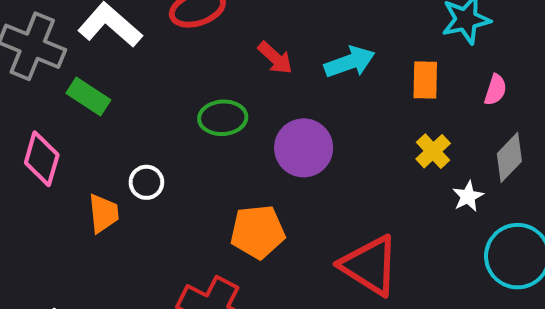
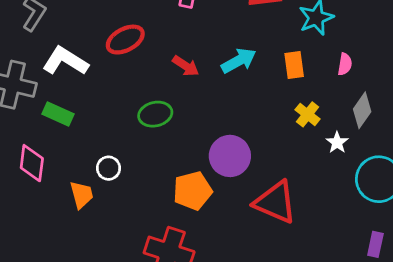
purple circle: (304, 148) -> (230, 156), moved

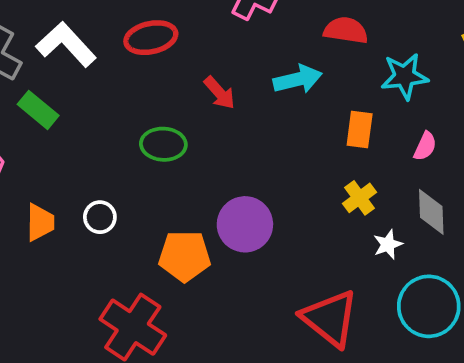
cyan arrow: (239, 61) -> (298, 79), moved
gray diamond: (362, 110) -> (431, 212), turned -52
white circle: (108, 168) -> (100, 217), moved
red triangle: (275, 202) -> (330, 318), moved

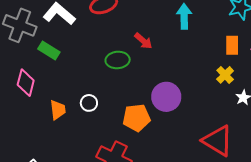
cyan arrow: (298, 79) -> (184, 16), turned -70
red arrow: (219, 93) -> (143, 41), moved
orange rectangle: (360, 130) -> (232, 45), moved

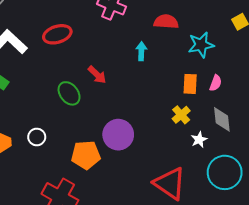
cyan arrow: (184, 16) -> (141, 51), size x0.7
green ellipse: (118, 60) -> (69, 93), turned 55

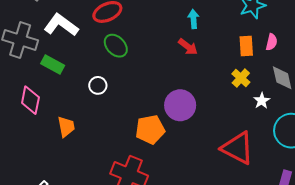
red arrow: (97, 75) -> (188, 47), moved
green ellipse: (69, 93) -> (116, 46), moved
white circle: (37, 137) -> (98, 85), moved

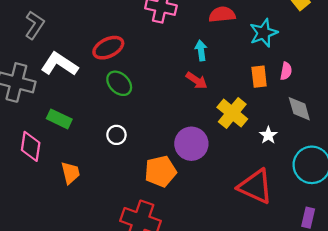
green rectangle: (53, 64) -> (59, 119), moved
yellow cross: (241, 78) -> (232, 113), moved, size x1.5
white circle: (98, 85) -> (116, 135), moved
white star: (262, 101) -> (268, 135), moved

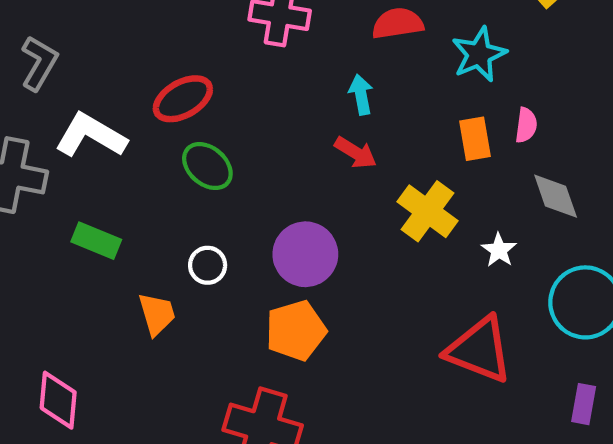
purple circle: (191, 144) -> (305, 254), moved
pink diamond: (31, 146) -> (58, 400), moved
orange trapezoid: (70, 173) -> (157, 314), moved

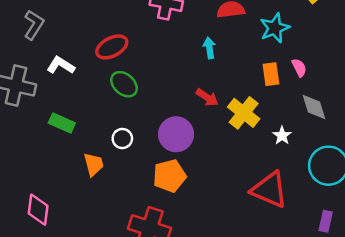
pink semicircle: (526, 125) -> (299, 68), turned -36
white L-shape: (91, 135) -> (61, 65), size x0.7
red arrow: (356, 153) -> (207, 97), moved

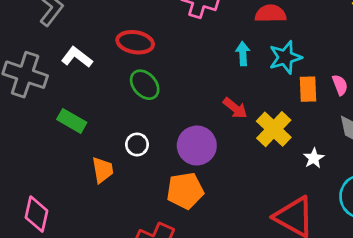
cyan star: (275, 28) -> (285, 57), moved
red ellipse: (112, 47) -> (135, 42), turned 32

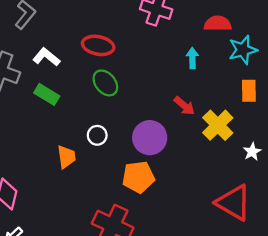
cyan star: (285, 57) -> (243, 50), moved
green rectangle: (72, 121) -> (47, 94), moved

